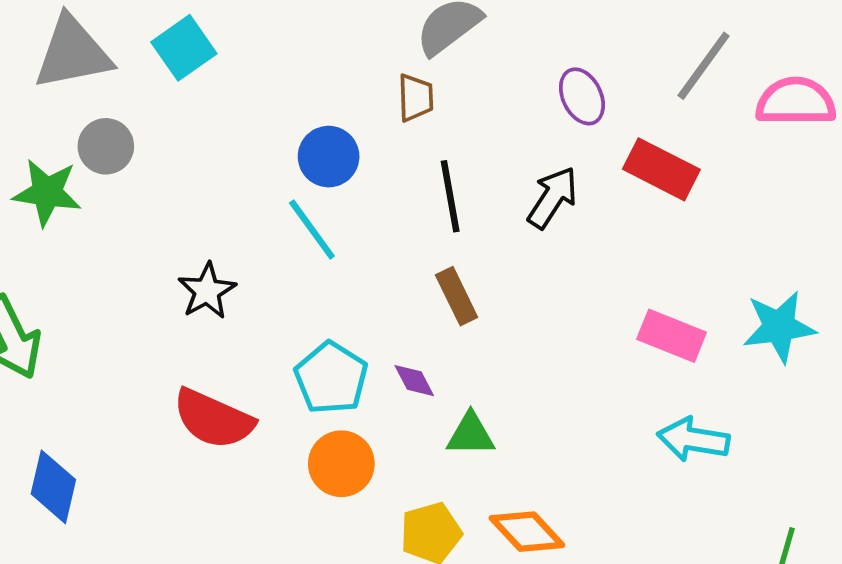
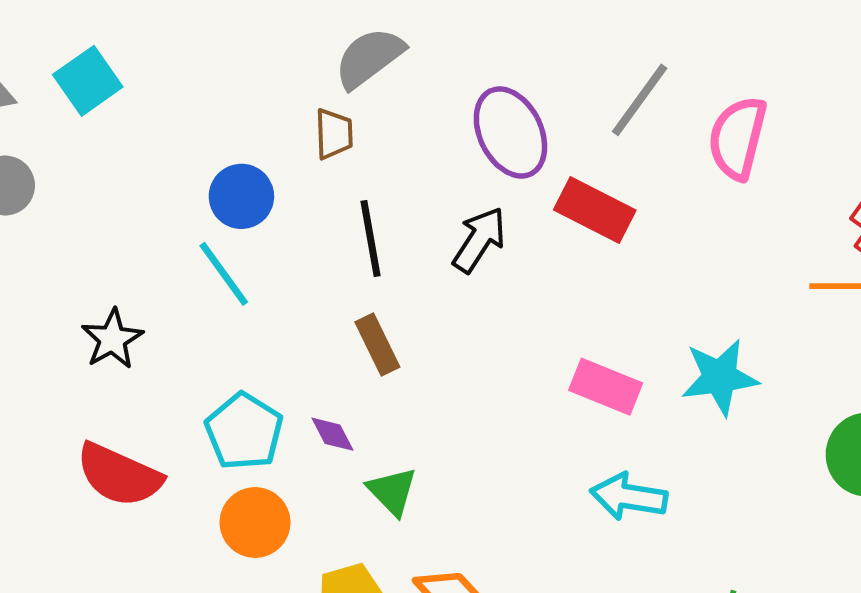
purple ellipse: (582, 96) -> (510, 133), size x1.5
pink semicircle: (796, 102) -> (737, 138), turned -76
green triangle: (471, 434) -> (392, 491), turned 46

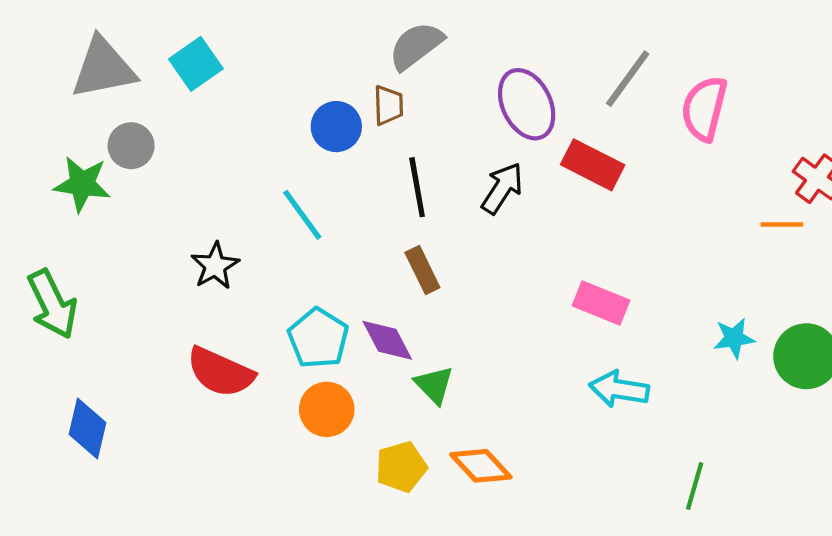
blue circle: (241, 196) -> (336, 127), moved
cyan star: (720, 377) -> (734, 338), moved, size x0.7
purple diamond: (332, 434) -> (387, 340), size x1.5

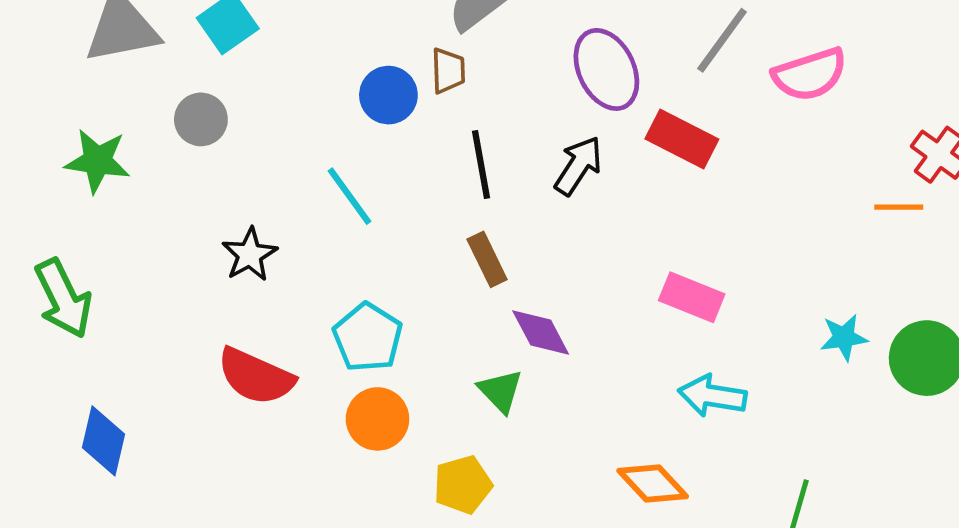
pink semicircle: (704, 108) -> (810, 74), turned -122
gray circle: (131, 146) -> (201, 119), moved
purple diamond: (387, 340) -> (541, 333), moved
orange diamond: (481, 466) -> (653, 484), moved

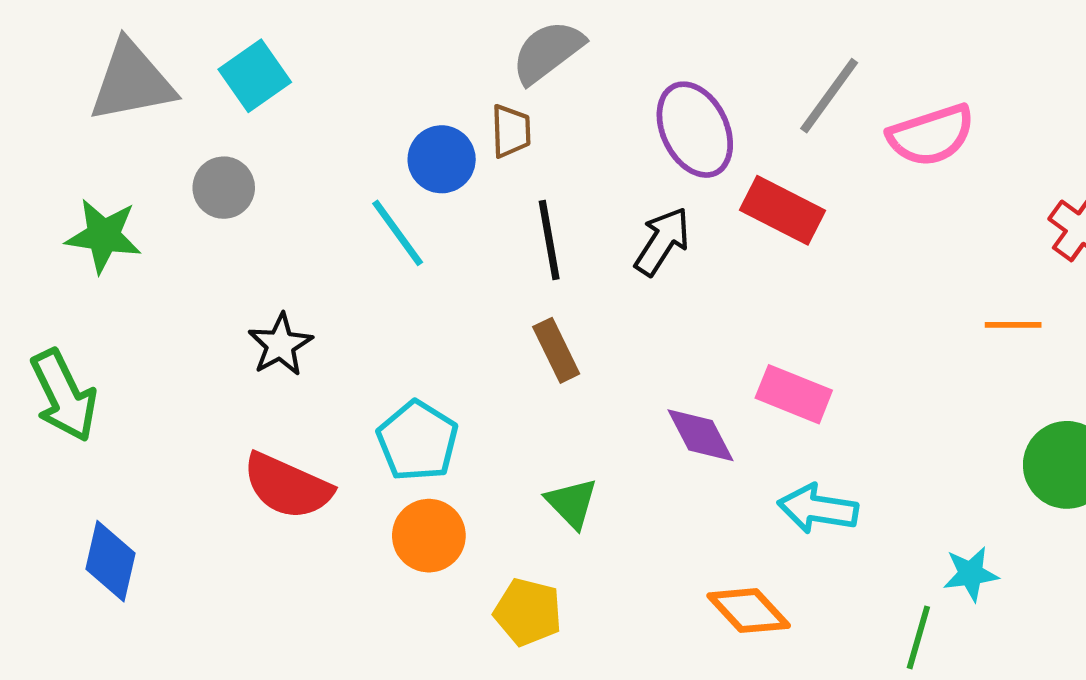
cyan line: (349, 196) -> (398, 233), moved
orange line: (899, 207) -> (1013, 325), moved
purple diamond: (541, 333) -> (700, 435), moved
cyan star: (844, 337) -> (971, 574), moved
yellow pentagon: (463, 485) -> (528, 612), turned 30

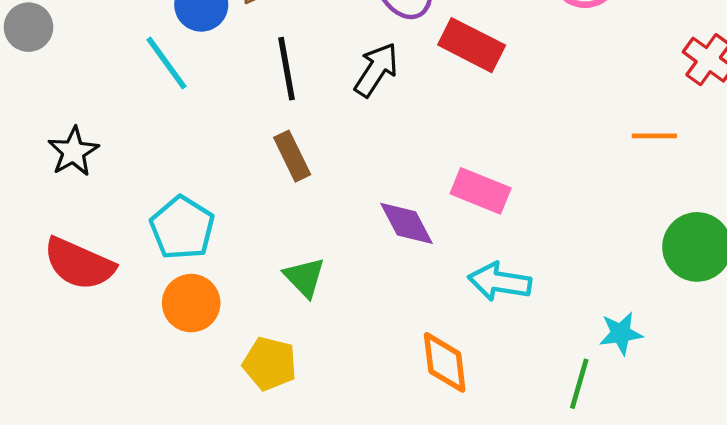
orange diamond: (749, 611) -> (445, 362), turned 36

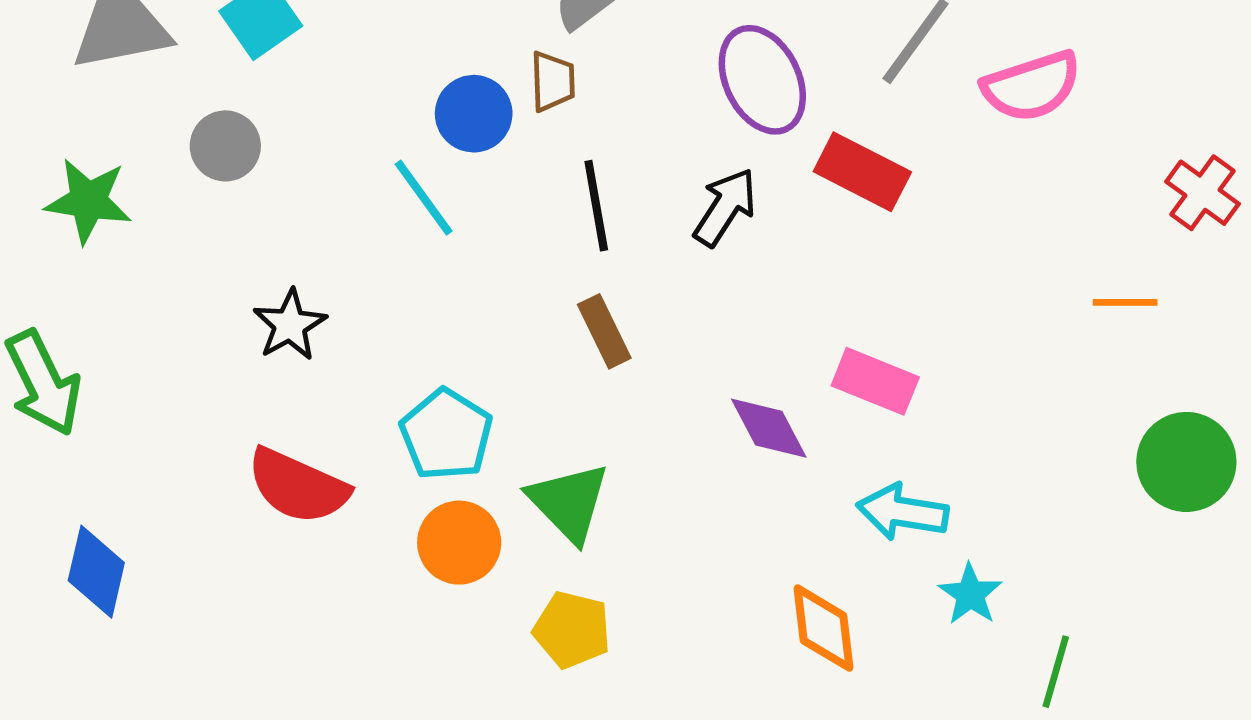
green triangle: (304, 277) -> (569, 502), moved, size x1.4
cyan star: (621, 333) -> (970, 594), moved, turned -30
green line: (579, 384) -> (1056, 672), moved

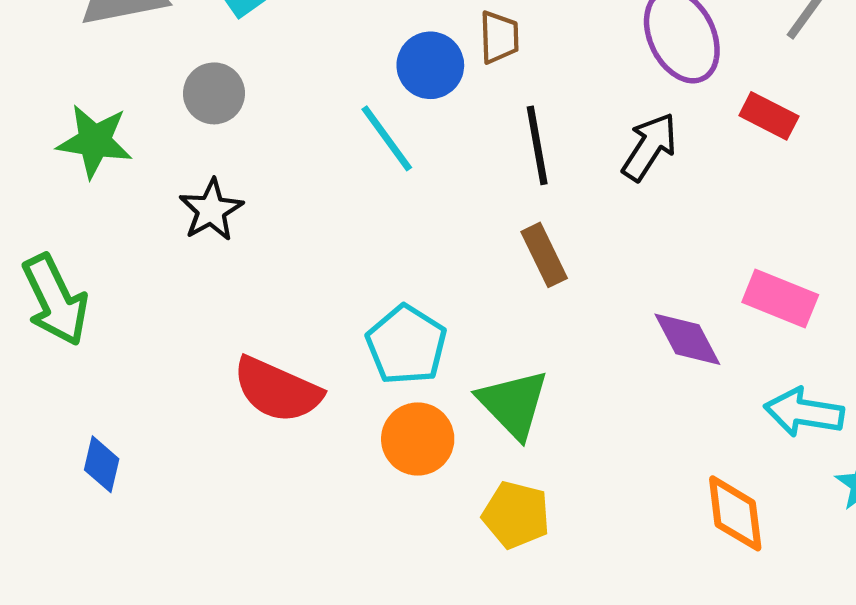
red rectangle: (862, 172) -> (769, 116), size x0.7
black star: (290, 325) -> (211, 210), moved
blue diamond: (96, 572) -> (102, 464), size x0.7

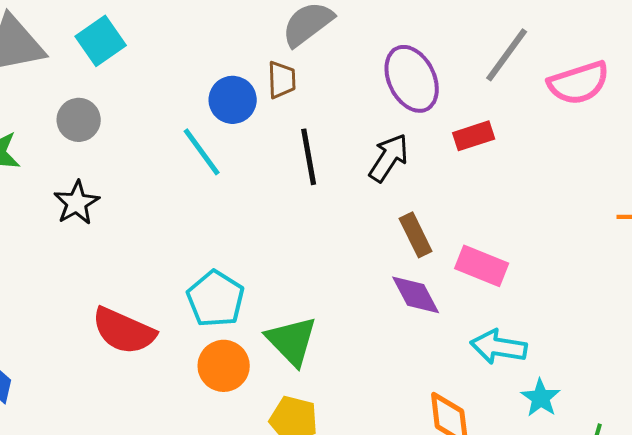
red rectangle: (769, 116) -> (474, 136), turned -45
brown rectangle: (544, 255) -> (416, 235), moved

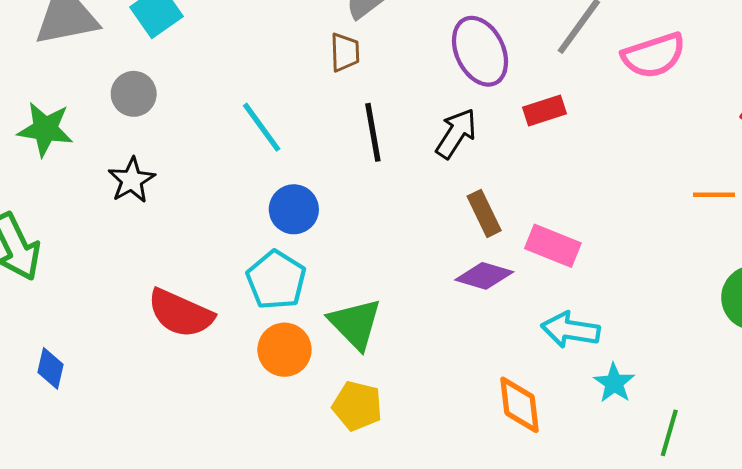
blue circle: (233, 100) -> (294, 209), moved
purple diamond: (416, 295) -> (484, 276), turned -46

